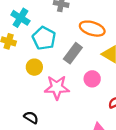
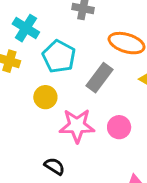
pink circle: (92, 79) -> (119, 127), moved
black semicircle: (31, 117) -> (54, 166), moved

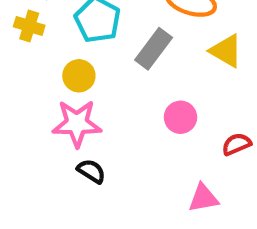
pink star: (77, 126) -> (77, 123), moved

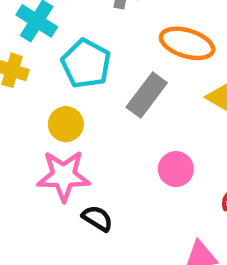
black semicircle: (91, 171) -> (97, 218), moved

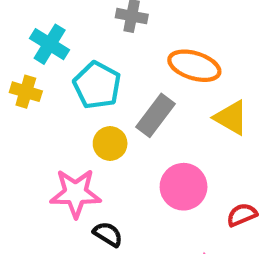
yellow circle: (66, 124) -> (110, 144), moved
pink circle: (176, 169) -> (184, 187), size x1.4

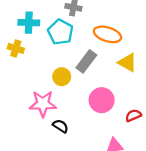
cyan cross: (50, 44) -> (29, 23), turned -30
cyan pentagon: (97, 85) -> (60, 32), moved

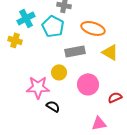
cyan cross: (29, 23) -> (26, 18), turned -30
gray rectangle: (86, 61) -> (75, 51), turned 42
yellow circle: (62, 77) -> (59, 72), moved

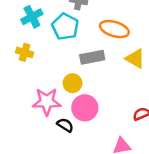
yellow cross: (15, 40) -> (25, 52), moved
pink circle: (88, 84) -> (85, 108), moved

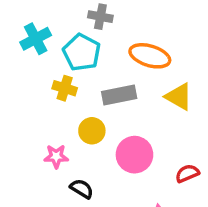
yellow cross: (25, 52) -> (65, 88), moved
pink star: (47, 102) -> (56, 156), size x0.6
pink circle: (85, 108) -> (134, 155), moved

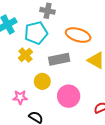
cyan pentagon: (82, 52) -> (36, 33), turned 30
yellow cross: (65, 88) -> (25, 55), turned 32

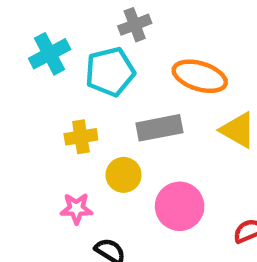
gray cross: (48, 11) -> (135, 25), turned -32
yellow cross: (25, 55) -> (81, 137), moved, turned 32

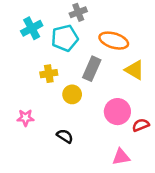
gray rectangle: (159, 128) -> (92, 69), turned -55
pink circle: (180, 206) -> (117, 112), moved
pink star: (76, 209) -> (26, 118), moved

